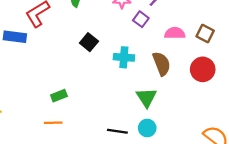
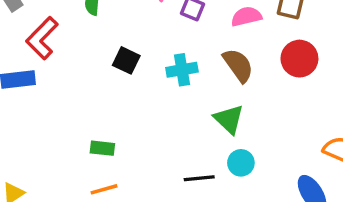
green rectangle: (59, 96) -> (102, 148), turned 42

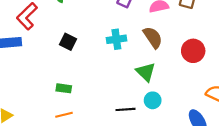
red circle: (299, 59) -> (193, 51), moved
black square: (126, 60) -> (68, 42), moved

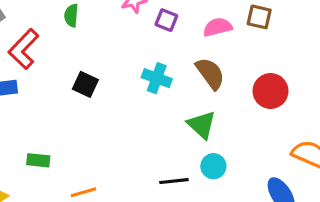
cyan cross: (116, 39) -> (157, 78), turned 30
green rectangle: (64, 88) -> (38, 160), moved

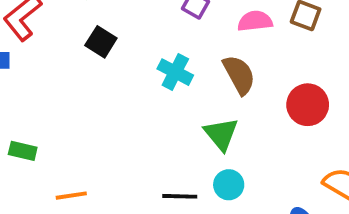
black square: (85, 84) -> (101, 42), moved

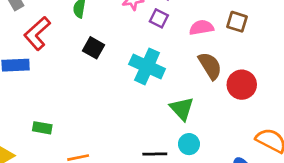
cyan cross: (175, 72) -> (147, 66), size x1.4
brown semicircle: (239, 75) -> (210, 66), moved

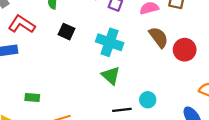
red L-shape: (37, 33) -> (22, 24), turned 80
green triangle: (182, 109) -> (111, 76), moved

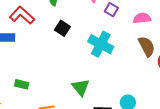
green triangle: (111, 76) -> (81, 87), moved

